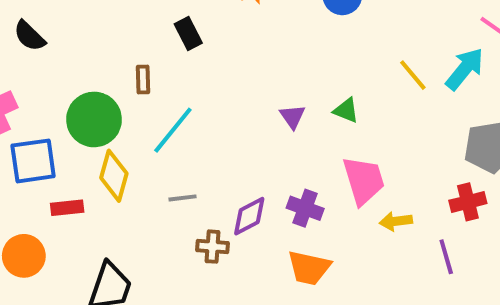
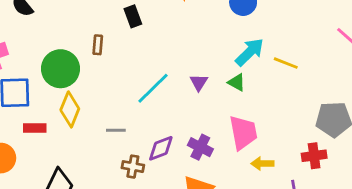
cyan arrow: (465, 69) -> (250, 52), moved
yellow line: (413, 75) -> (286, 63), turned -35
cyan line: (173, 130) -> (153, 88), moved

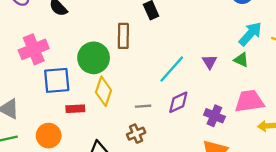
brown rectangle: (98, 45) -> (123, 36), size x1.5
pink trapezoid: (243, 132) -> (249, 101), turned -84
purple diamond: (161, 148) -> (178, 102), moved
brown cross: (133, 167) -> (136, 134), moved, turned -30

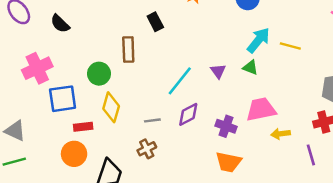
green circle: (94, 58) -> (99, 74), size x0.7
orange circle: (49, 136) -> (74, 154), moved

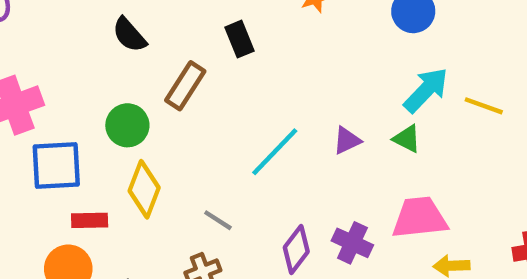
black semicircle: (60, 24) -> (129, 35), moved
brown rectangle: (128, 49) -> (185, 86), turned 30
purple triangle: (218, 71) -> (347, 140), turned 35
purple diamond: (188, 114) -> (296, 249), moved, turned -30
gray line: (152, 120) -> (218, 220), turned 35

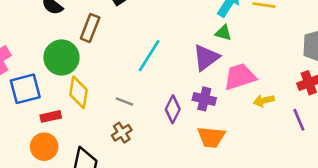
green circle: (127, 125) -> (61, 57), size x1.4
purple triangle: (347, 140) -> (206, 57), moved, size x1.6

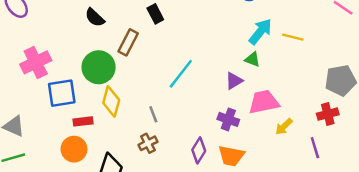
purple triangle: (206, 57) -> (234, 81), size x0.7
gray line: (124, 101) -> (153, 114), turned 42
yellow arrow: (264, 101) -> (284, 127), turned -36
purple diamond: (173, 109) -> (199, 150), moved

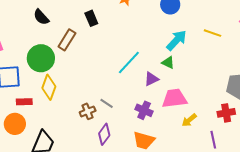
yellow line: (293, 37) -> (212, 33), moved
cyan line: (181, 74) -> (129, 62), moved
gray line: (153, 114) -> (107, 103), moved, turned -40
brown cross: (148, 143) -> (88, 111), moved
purple diamond: (199, 150) -> (104, 134), moved

